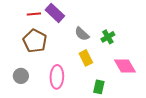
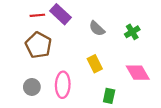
gray semicircle: (82, 34) -> (97, 29), moved
green cross: (108, 37) -> (132, 32), moved
gray circle: (21, 76) -> (32, 87), moved

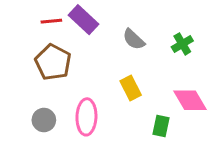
green rectangle: (109, 96) -> (161, 126), moved

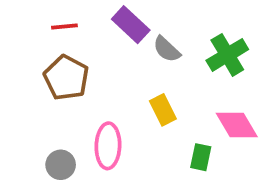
purple rectangle: (83, 20) -> (131, 25), moved
green cross: (182, 44) -> (227, 55), size x1.5
gray circle: (44, 120) -> (61, 165), moved

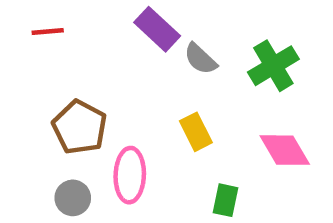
red line: (64, 27) -> (48, 31), moved
brown pentagon: (66, 78) -> (80, 127), moved
green rectangle: (201, 157) -> (226, 200), moved

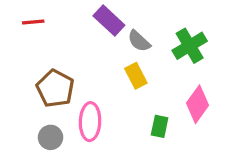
yellow rectangle: (196, 132) -> (136, 76), moved
pink diamond: (285, 150) -> (197, 104), turned 66
green rectangle: (226, 200) -> (160, 126), moved

